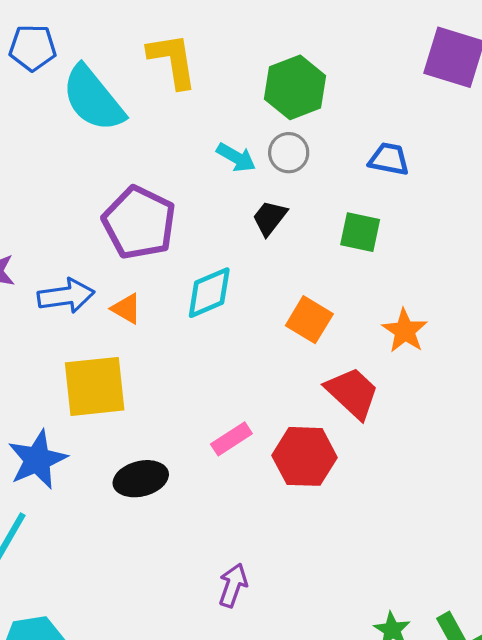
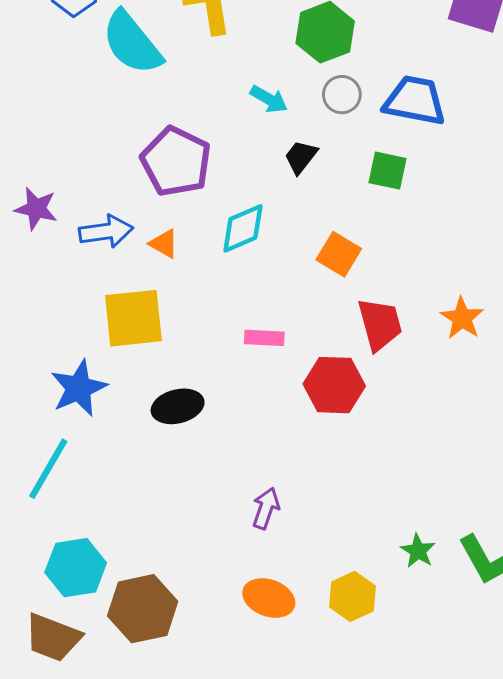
gray circle: (289, 153) -> (342, 95), moved
blue trapezoid: (389, 159) -> (415, 101), size x1.6
orange star: (405, 331) -> (462, 318), moved
red trapezoid: (352, 393) -> (380, 324), turned 32
pink rectangle: (231, 439) -> (264, 338), moved, turned 36

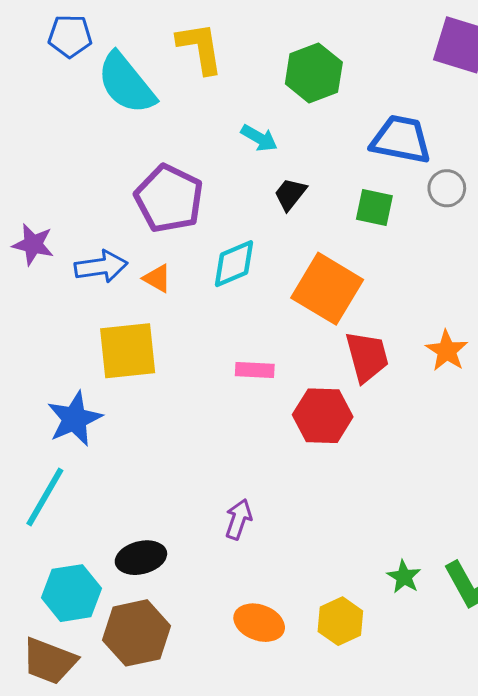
gray circle: (342, 95) -> (447, 188), moved
orange square: (339, 254) -> (327, 289), size x1.6
black ellipse: (178, 406) -> (141, 558), moved
purple arrow: (266, 508) -> (238, 519), moved

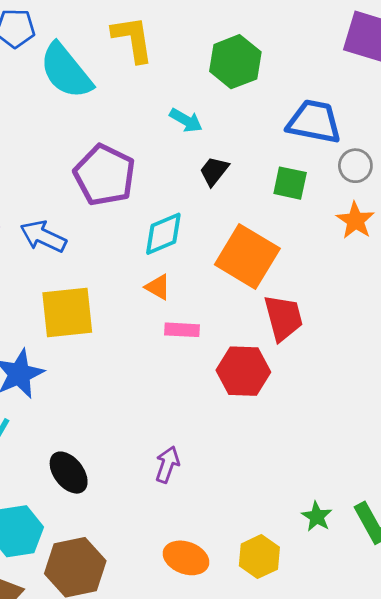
blue arrow: (101, 267) -> (43, 236), turned -147
orange triangle: (157, 278) -> (158, 287), moved
orange star: (447, 351) -> (355, 220), moved
black ellipse: (141, 558) -> (69, 473), moved, turned 66

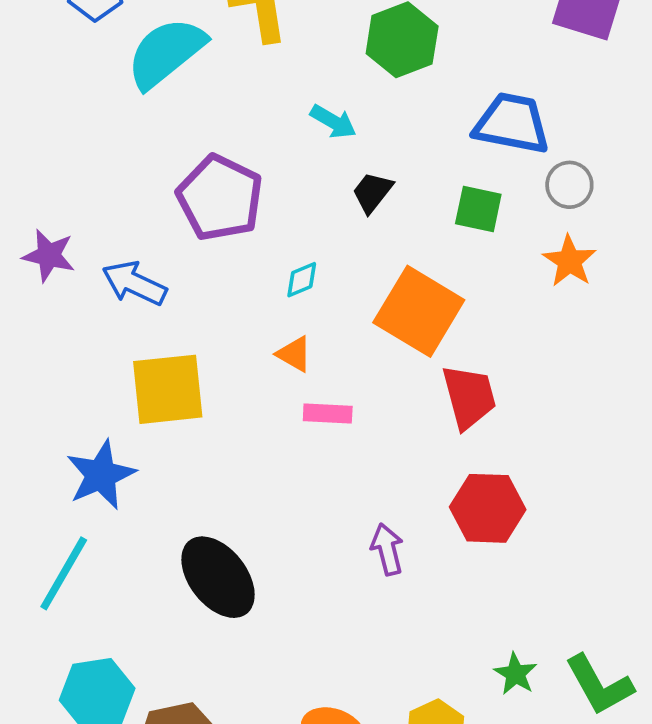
cyan semicircle: (66, 71) -> (166, 53), turned 90
cyan diamond: (163, 234) -> (302, 280), size x0.6
red hexagon: (243, 371) -> (488, 508), moved
purple arrow: (167, 465) -> (387, 549), moved, turned -33
black ellipse: (69, 473) -> (218, 577), moved, size x1.4

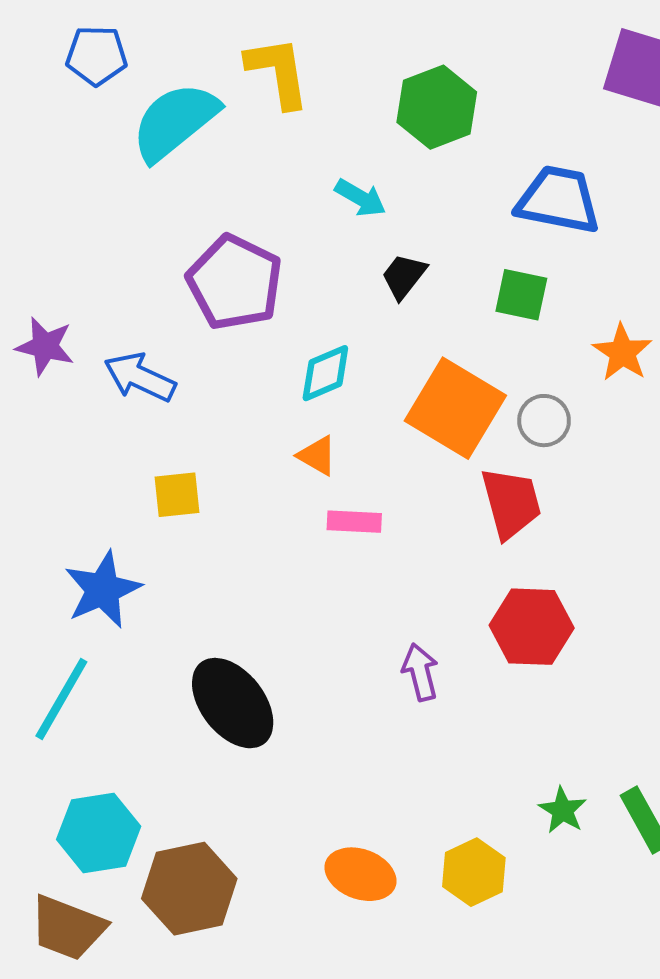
gray circle: (569, 185) -> (544, 421), moved
cyan diamond: (302, 280) -> (325, 373), size x1.4
yellow square: (168, 389) -> (177, 495), size x0.6

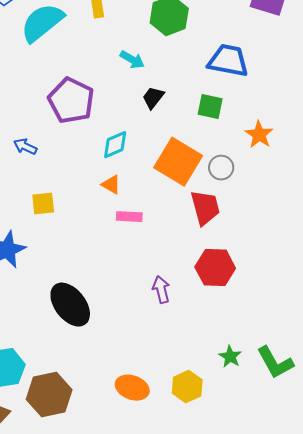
blue arrow: (140, 377) -> (25, 147), size x0.7

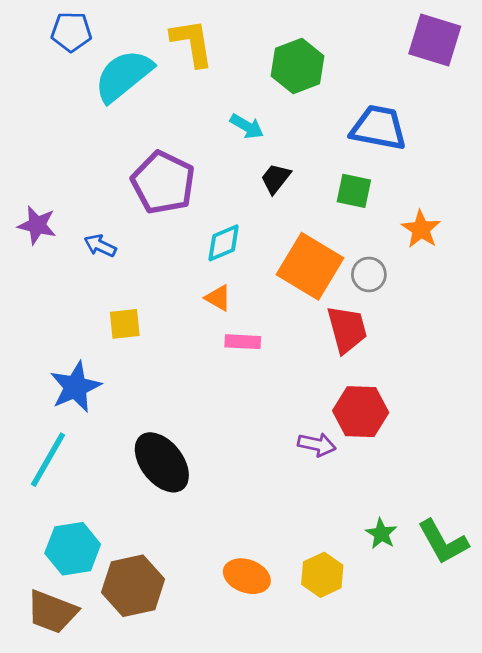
purple arrow: (161, 290) -> (317, 445), moved, turned 116

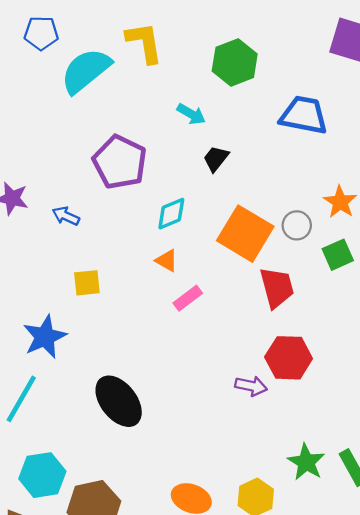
green square: (354, 191) -> (338, 255), moved, turned -36
gray circle: (369, 274) -> (297, 225), moved
pink rectangle: (243, 342) -> (188, 298), turned -40
green star: (381, 534) -> (306, 462), size x1.4

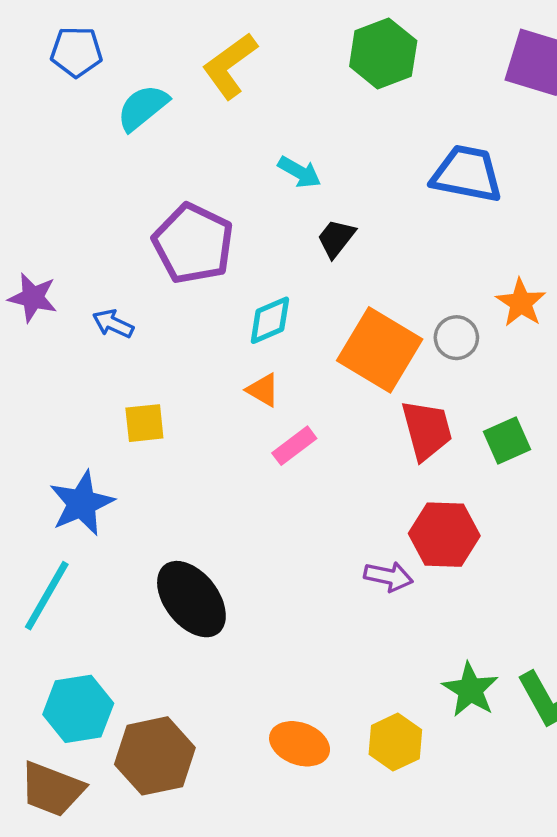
yellow L-shape: (144, 43) -> (230, 66), turned -117
green hexagon: (235, 62) -> (383, 54), moved
cyan semicircle: (86, 71) -> (143, 108), size x0.7
green square: (338, 255) -> (507, 440), moved

